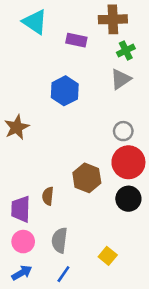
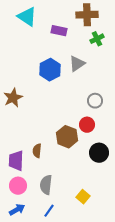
gray triangle: (121, 79) -> (77, 64), moved
red circle: (128, 162) -> (87, 125), moved, size x0.6

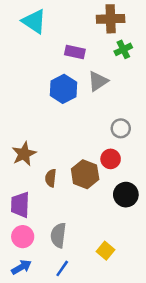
purple rectangle: (59, 31) -> (75, 52), moved
brown star: (13, 98) -> (24, 154), moved
brown semicircle: (37, 151) -> (51, 178), moved

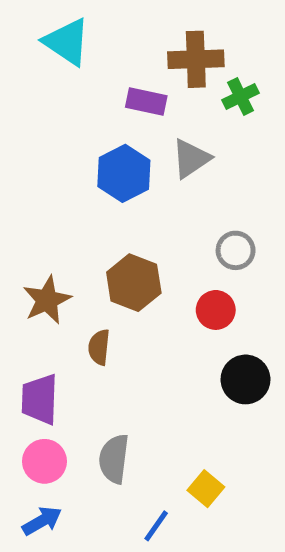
brown cross: (111, 19) -> (196, 59), moved
brown hexagon: (85, 174) -> (134, 283), moved
blue line: (62, 268) -> (156, 526), moved

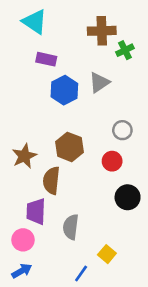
purple rectangle: (146, 101) -> (46, 59), moved
brown semicircle: (99, 347) -> (51, 181), size x1.5
purple trapezoid: (40, 399) -> (36, 211), moved
gray semicircle: (114, 459) -> (71, 227), moved

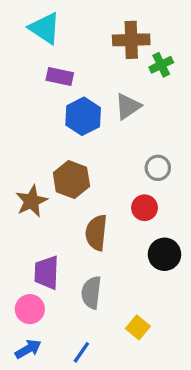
brown hexagon: (69, 147) -> (71, 179), moved
brown semicircle: (51, 181) -> (96, 233), moved
blue line: (81, 273) -> (81, 352), moved

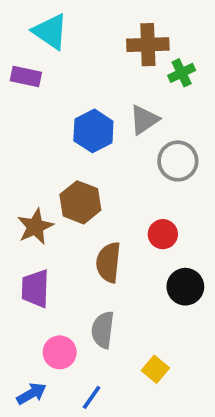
purple rectangle: (60, 76) -> (26, 77), moved
gray circle: (158, 168) -> (178, 161), moved, size x1.4
purple trapezoid: (46, 273) -> (35, 289), moved
pink circle: (30, 309) -> (60, 352), moved

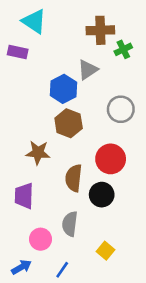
gray triangle: (144, 120) -> (88, 70), moved
brown hexagon: (80, 202) -> (69, 123), moved
brown star: (35, 227) -> (38, 153), moved, turned 30
red circle: (163, 234) -> (111, 159), size x1.5
black circle: (185, 287) -> (102, 195), moved

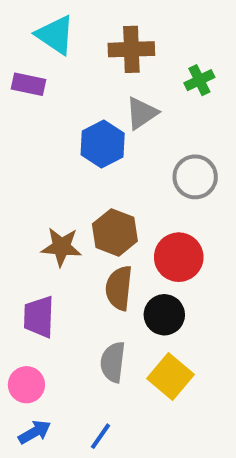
brown cross: (100, 30) -> (131, 49), moved
brown hexagon: (69, 123) -> (115, 232), moved
pink circle: (41, 239) -> (26, 385), moved
yellow square: (105, 251) -> (170, 377), moved, size x1.5

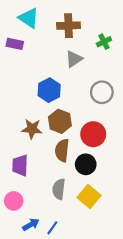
blue hexagon: (103, 144) -> (49, 90), moved
blue arrow: (35, 432) -> (31, 225), moved

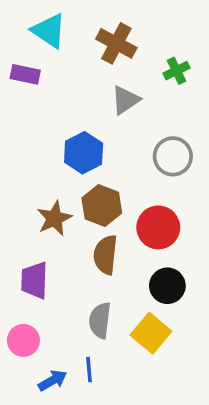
brown cross: (68, 26) -> (116, 43), turned 30
brown star: (32, 129) -> (54, 218), turned -30
black circle: (86, 164) -> (167, 286), moved
blue line: (52, 228) -> (89, 370), moved, turned -40

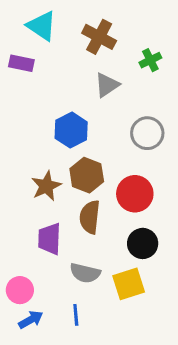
purple trapezoid: (34, 280) -> (49, 239), moved
gray semicircle: (100, 320) -> (85, 273), turned -84
yellow square: (151, 333) -> (129, 284), turned 32
blue arrow: (53, 380) -> (31, 320), moved

